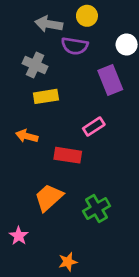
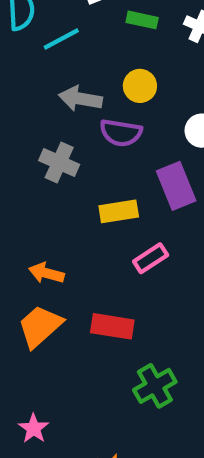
yellow rectangle: (46, 96) -> (119, 211), moved
red rectangle: (68, 155) -> (112, 326), moved
orange trapezoid: (49, 198) -> (40, 326), moved

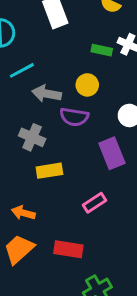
green rectangle: (142, 20) -> (102, 50), moved
cyan line: (61, 39) -> (22, 70), moved
yellow rectangle: (119, 211) -> (49, 171), moved

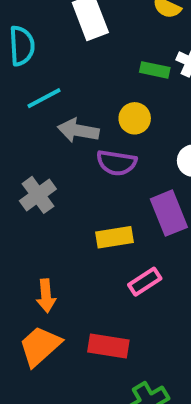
gray cross: (32, 137) -> (38, 195), moved, turned 30
yellow rectangle: (49, 171) -> (115, 237), moved
orange arrow: (23, 213) -> (46, 296), turned -110

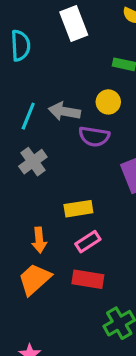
cyan line: (44, 98) -> (28, 116), moved, turned -40
yellow rectangle: (115, 237) -> (78, 209), moved
pink rectangle: (145, 282) -> (88, 242), moved

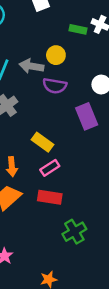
yellow circle: (108, 102) -> (56, 55), moved
yellow rectangle: (78, 209) -> (42, 142), turned 45

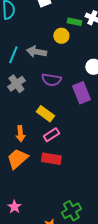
yellow circle: (56, 55) -> (61, 36), moved
purple semicircle: (55, 86) -> (51, 80), moved
green cross: (74, 232) -> (71, 211), moved

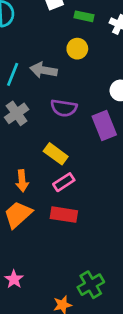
green rectangle: (74, 22) -> (84, 16), moved

